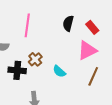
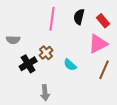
pink line: (27, 25) -> (52, 19), moved
black cross: (17, 70) -> (28, 64), turned -36

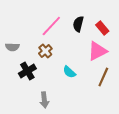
pink line: (52, 19) -> (51, 26), turned 35
brown cross: (46, 53) -> (45, 51), moved

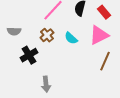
cyan semicircle: (69, 72) -> (71, 38), moved

